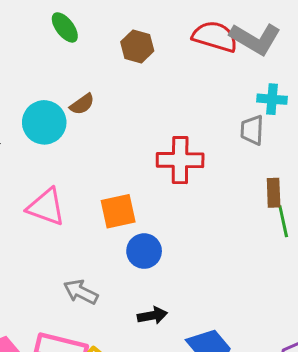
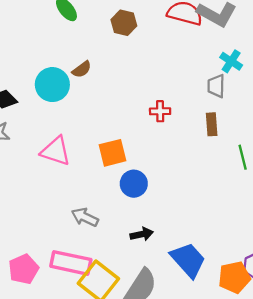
cyan cross: (272, 99) -> (231, 61), turned 30
red cross: (180, 160) -> (160, 111), size x0.6
brown rectangle: (274, 193) -> (212, 124), moved

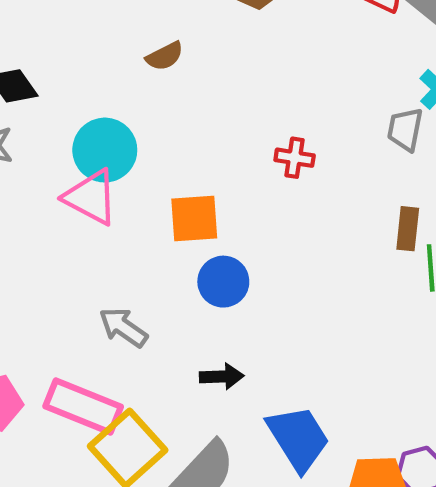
cyan circle: (52, 85) -> (105, 150), moved
brown rectangle: (212, 124) -> (408, 229), moved

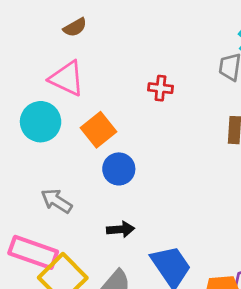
cyan circle: (105, 150) -> (41, 122), moved
pink triangle: (91, 197) -> (67, 78), moved
orange square: (194, 219) -> (98, 130), turned -32

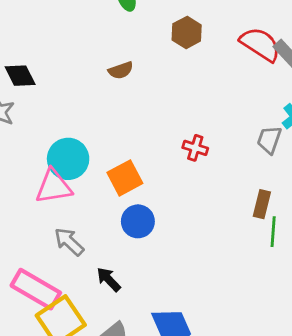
pink triangle: (67, 78) -> (54, 186), moved, turned -45
black arrow: (120, 229) -> (109, 279), moved, turned -140

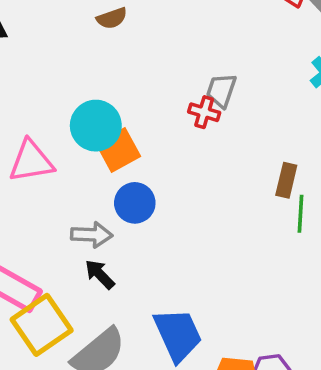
gray trapezoid: (269, 140) -> (221, 90), moved
cyan circle: (68, 159) -> (96, 126), moved
gray arrow: (69, 242) -> (92, 235), moved, turned 140

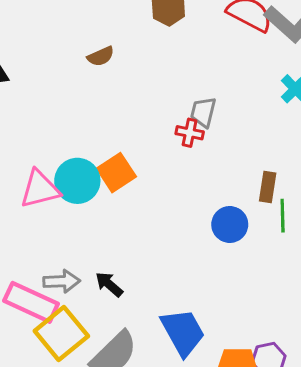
cyan circle: (96, 126) -> (77, 181), moved
blue circle: (135, 203) -> (230, 224), moved
gray arrow: (92, 235) -> (62, 281), moved

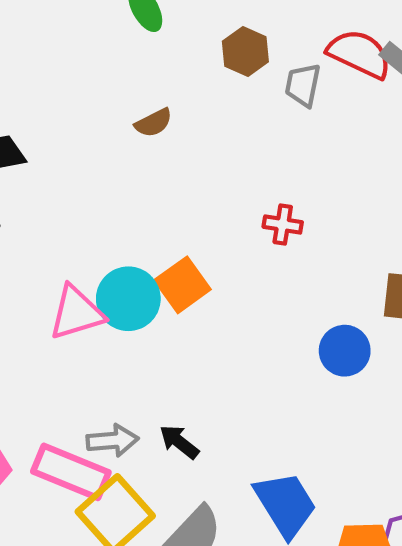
gray trapezoid: (203, 112) -> (303, 85), moved

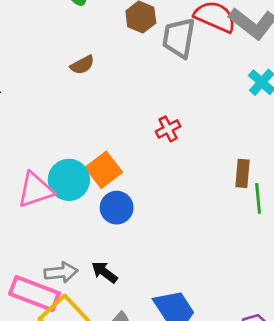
gray trapezoid: (303, 85) -> (179, 38), size x1.4
red cross: (283, 224) -> (168, 129), turned -35
blue circle: (345, 351) -> (117, 208), moved

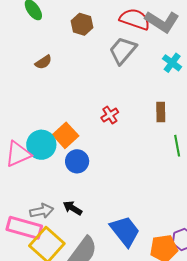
gray trapezoid: (179, 38) -> (123, 50), moved, turned 36
red cross: (168, 129) -> (110, 115), moved
brown rectangle: (243, 173) -> (161, 112), moved

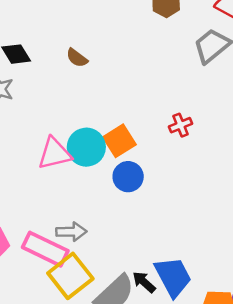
brown semicircle: (43, 62) -> (77, 58), moved, turned 60
black arrow: (73, 208) -> (144, 282), moved

